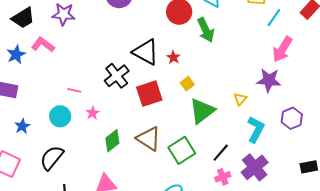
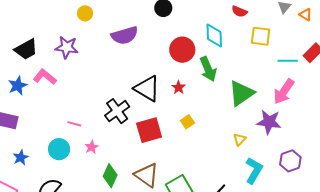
cyan line: (274, 17) -> (288, 61), moved, turned 54
red star: (173, 57) -> (179, 87), moved
green triangle: (202, 111) -> (241, 93), moved
green diamond: (112, 141) -> (110, 176), turned -30

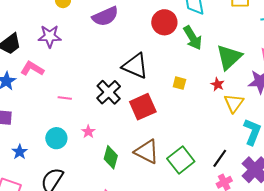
red star: (179, 87) -> (217, 84), moved
yellow square: (187, 122) -> (179, 83), moved, turned -32
pink line: (74, 124) -> (65, 98), moved
yellow triangle: (240, 139) -> (234, 103), size x1.5

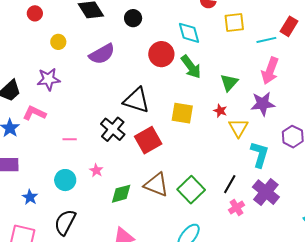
green triangle: (229, 57) -> (229, 83), size x0.7
yellow square: (179, 83) -> (182, 113), size x1.6
green diamond: (111, 157) -> (121, 194), turned 65

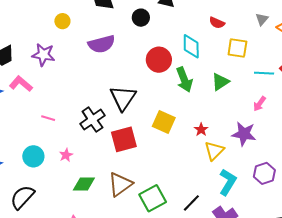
pink arrow: (270, 71) -> (260, 104), size x0.6
green triangle: (229, 83) -> (220, 82), moved
black triangle: (137, 100) -> (123, 98), turned 32
brown triangle: (156, 185) -> (120, 184), turned 48

